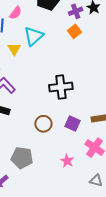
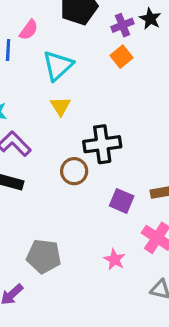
yellow triangle: (14, 49) -> (60, 106), moved
brown circle: (43, 124) -> (74, 171), moved

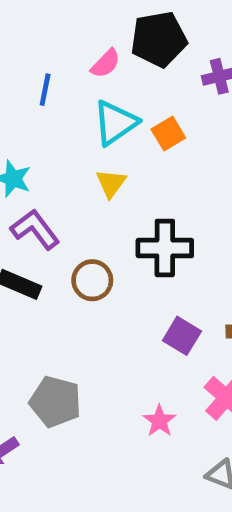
pink semicircle: (29, 30) -> (105, 63), moved
orange square: (121, 57) -> (168, 134), moved
brown circle: (74, 171) -> (92, 280), moved

